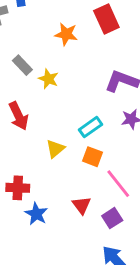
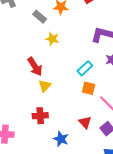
gray rectangle: (22, 65) -> (40, 17), moved
yellow triangle: (55, 149) -> (45, 86), moved
blue star: (36, 214) -> (61, 139), moved

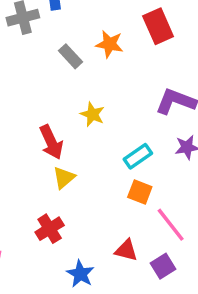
yellow star: (52, 39) -> (92, 114), moved
red cross: (40, 116) -> (50, 229), turned -35
red triangle: (85, 122) -> (126, 250), turned -40

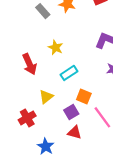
cyan rectangle: (138, 156) -> (69, 73), moved
yellow triangle: (64, 178) -> (46, 97), moved
purple square: (163, 266) -> (71, 112), moved

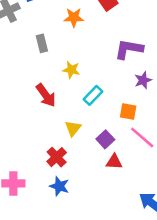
gray rectangle: (43, 11) -> (42, 43), moved, turned 40
orange square: (84, 96) -> (128, 111), moved
blue star: (46, 146) -> (59, 186), moved

